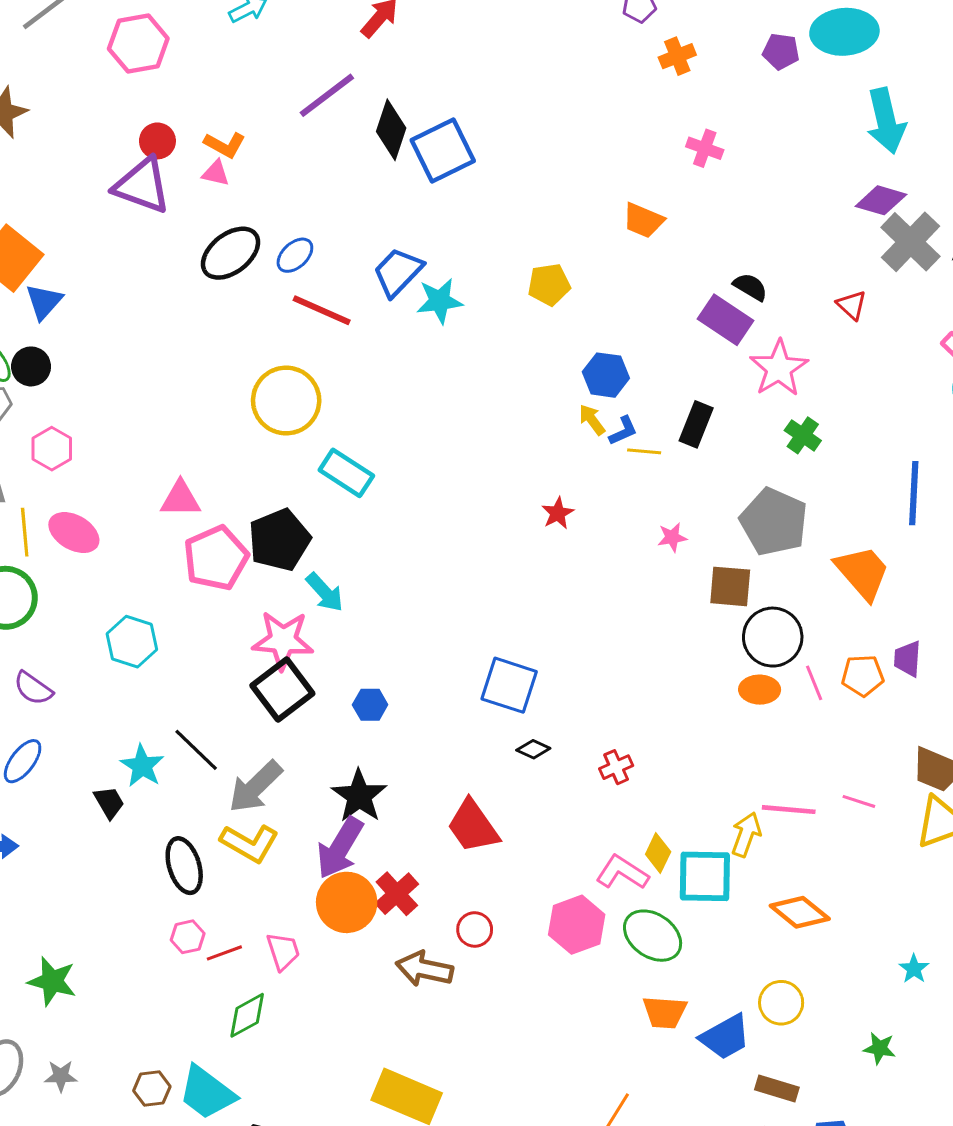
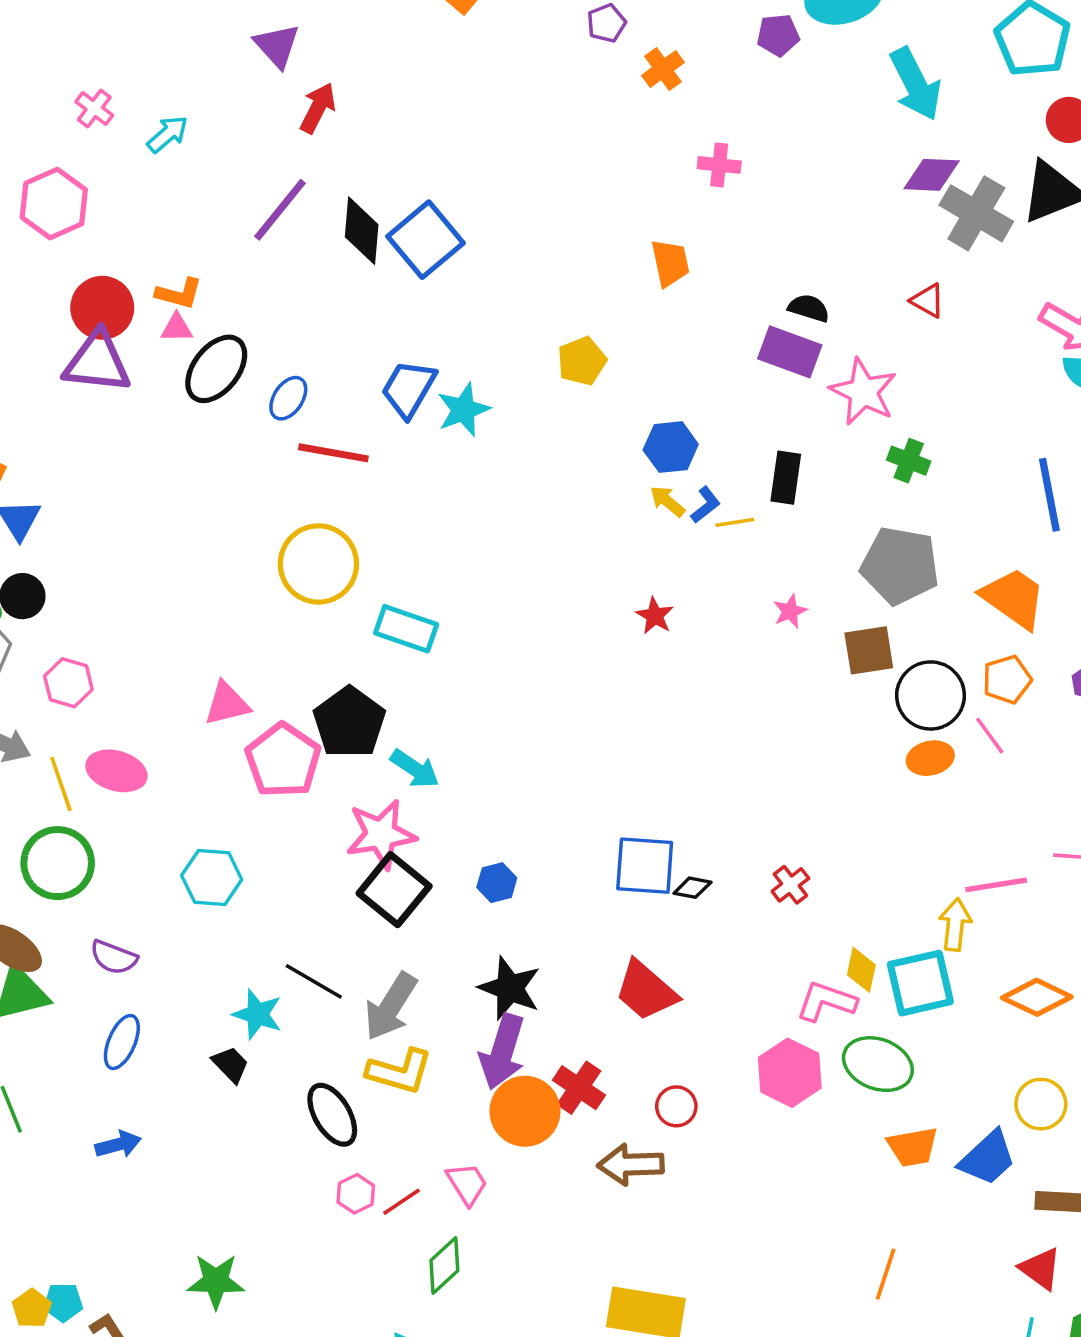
red circle: (157, 141) -> (102, 308), size x1.5
orange trapezoid: (643, 220) -> (670, 263), turned -111
black ellipse: (231, 253) -> (216, 369), moved
orange pentagon: (863, 676) -> (1007, 679), moved
blue square: (509, 685) -> (645, 866), moved

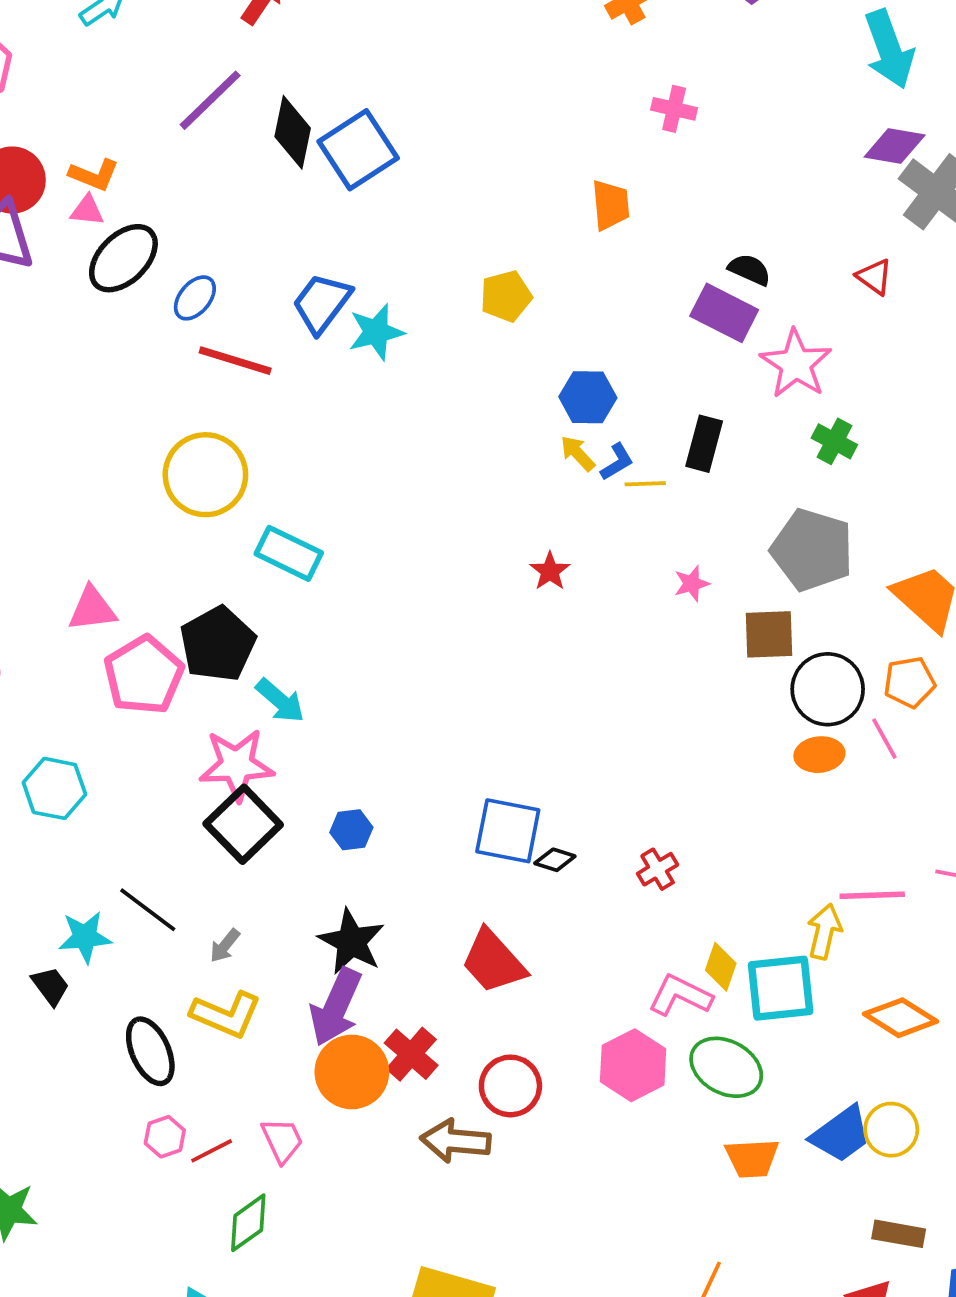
gray arrow: (391, 1006) -> (225, 946), size x0.5
cyan star: (257, 1014) -> (85, 937), turned -30
red circle: (676, 1106) -> (510, 1086), size x1.4
blue trapezoid: (988, 1158) -> (841, 1134), moved

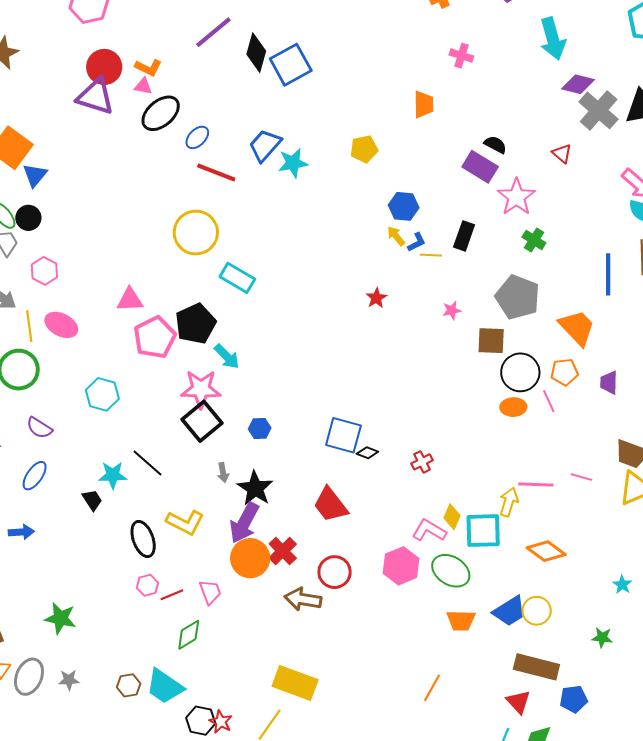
cyan arrow: (889, 49) -> (553, 39), moved
gray arrow: (225, 946) -> (223, 472), moved, turned -54
brown rectangle: (899, 1234) -> (536, 667), size x1.6

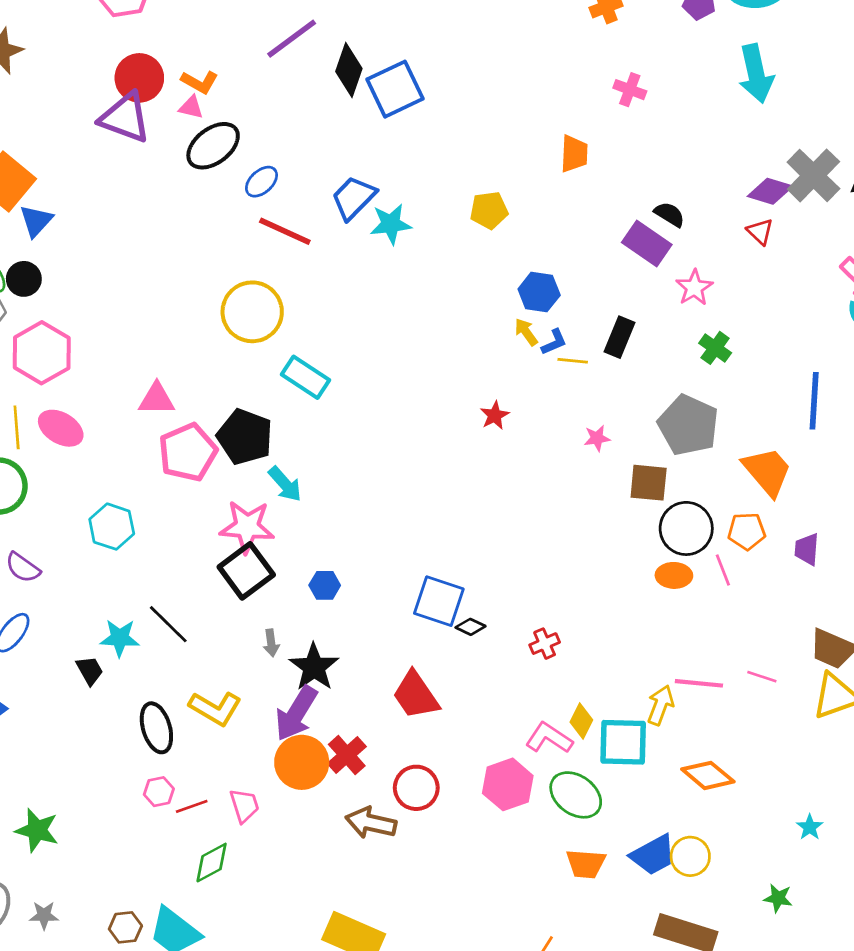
purple diamond: (578, 84) -> (770, 191), moved
pink star: (516, 197) -> (694, 288), size x0.7
pink hexagon: (44, 271) -> (42, 353), size x1.6
black pentagon: (196, 324) -> (245, 437), turned -30

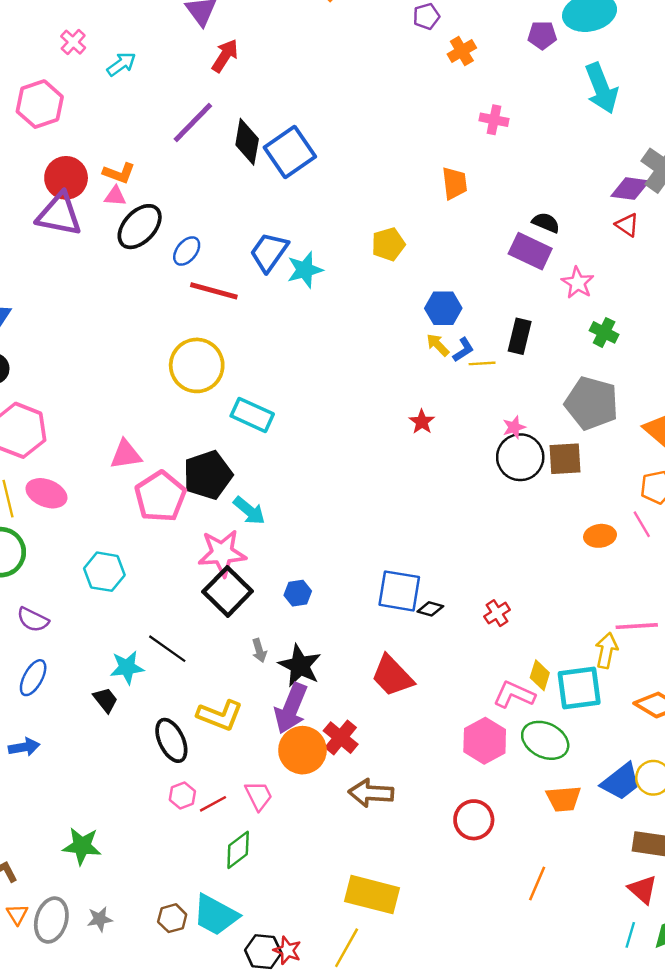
black pentagon: (245, 437) -> (208, 475), turned -30
black circle: (686, 528) -> (520, 457), moved
red circle: (416, 788) -> (474, 820), moved

